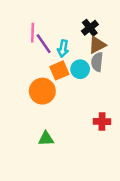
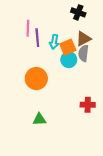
black cross: (90, 28) -> (78, 12), moved, turned -32
purple line: (44, 44) -> (37, 38), turned 30
orange square: (59, 70) -> (68, 47), moved

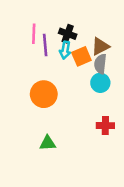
black cross: (78, 12) -> (68, 34), moved
cyan circle: (69, 60) -> (100, 83), moved

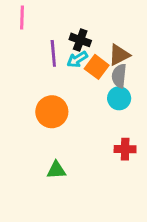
pink line: (34, 34) -> (22, 18), moved
cyan arrow: (65, 50) -> (77, 59), turned 48
orange square: (81, 56) -> (97, 67), turned -30

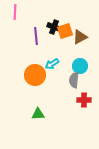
cyan arrow: (77, 59) -> (52, 64), moved
orange square: (97, 67) -> (65, 31), moved, turned 35
gray semicircle: (119, 76) -> (74, 80), moved

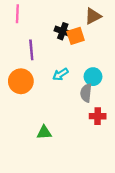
purple line: (36, 36) -> (31, 50), moved
brown triangle: (80, 37) -> (93, 16), moved
orange circle: (35, 75) -> (21, 81), moved

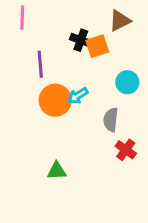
cyan circle: (93, 77) -> (127, 82), moved
orange circle: (21, 81) -> (55, 100), moved
red cross: (98, 116) -> (126, 150), turned 35

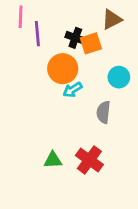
purple line: (40, 64) -> (37, 34), moved
orange circle: (55, 100) -> (63, 69), moved
red cross: (126, 150) -> (89, 160), moved, size x1.4

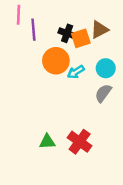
brown triangle: (112, 20) -> (99, 30), moved
cyan arrow: (73, 90) -> (76, 72), moved
gray semicircle: (103, 112) -> (103, 93), moved, turned 30

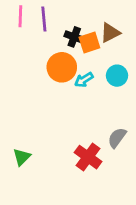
purple line: (33, 30) -> (44, 19), moved
gray semicircle: (103, 93) -> (117, 138), moved
green triangle: (47, 142) -> (22, 157), moved, turned -42

